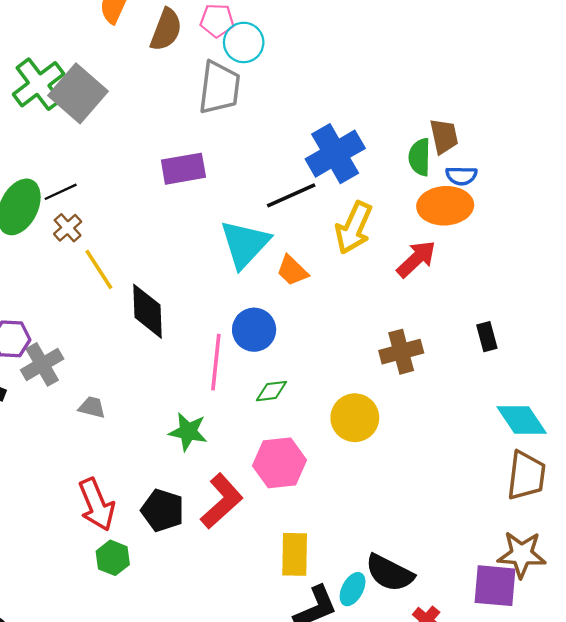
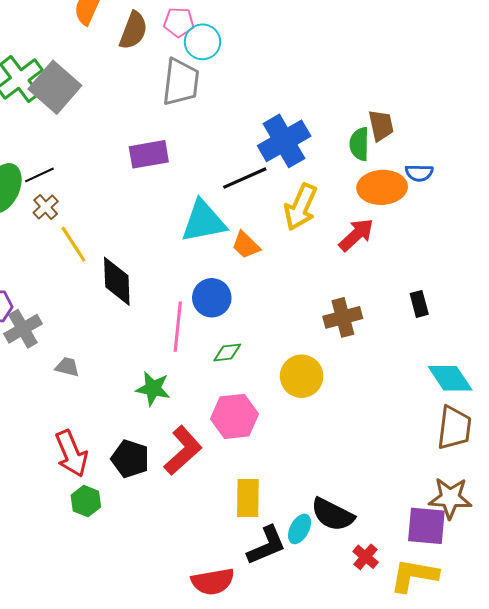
blue semicircle: (461, 176) -> (419, 173), moved
cyan triangle: (245, 244) -> (204, 221), turned 36

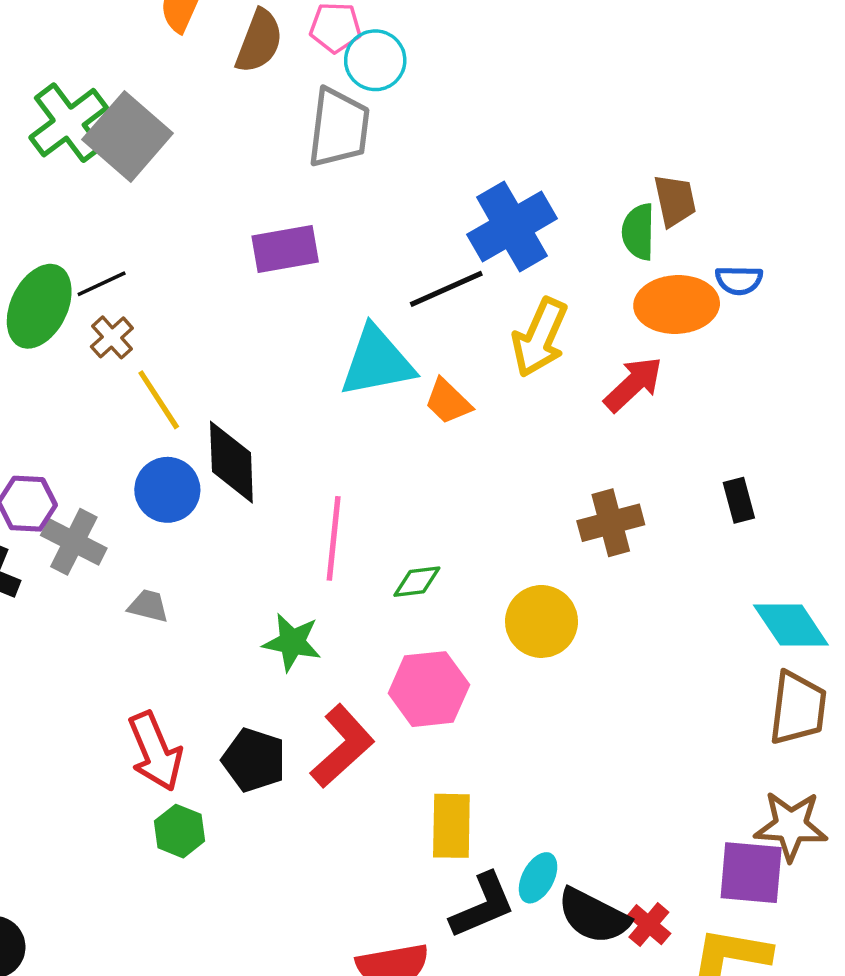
blue circle: (212, 298) -> (167, 490), moved
gray cross: (23, 329) -> (74, 542), turned -33
black semicircle: (333, 515) -> (593, 916), moved

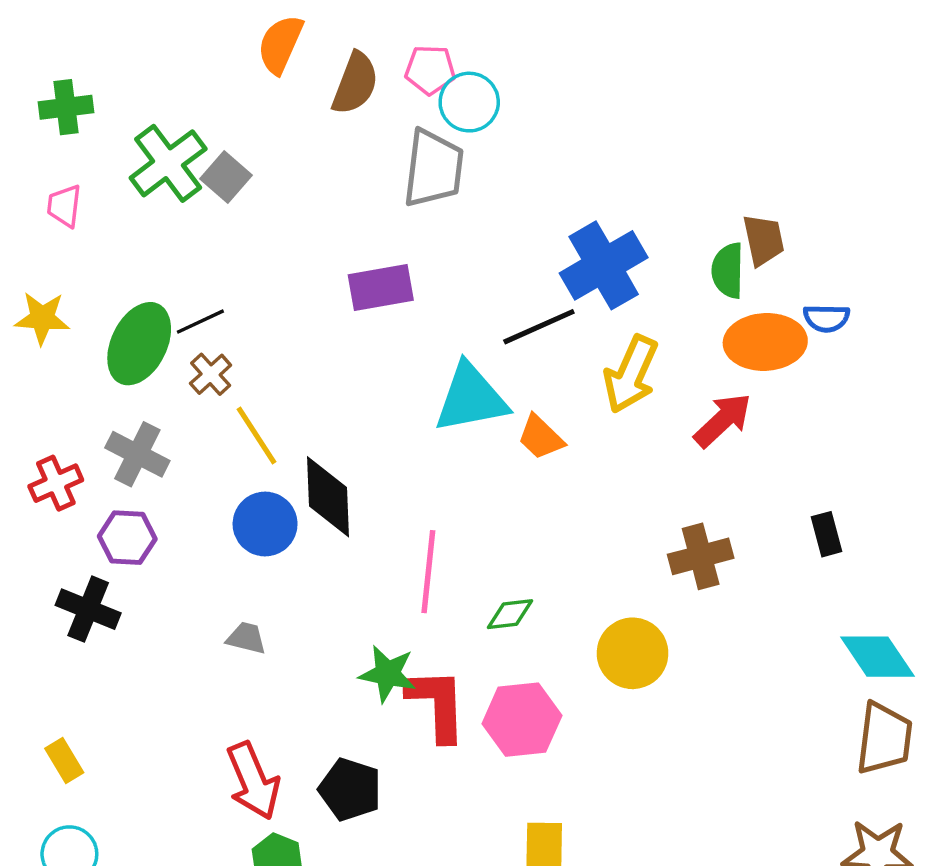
gray square: (128, 136) -> (226, 177), size x0.6
gray cross: (74, 542) -> (137, 454), moved
red L-shape: (342, 746) -> (437, 704), moved, turned -50

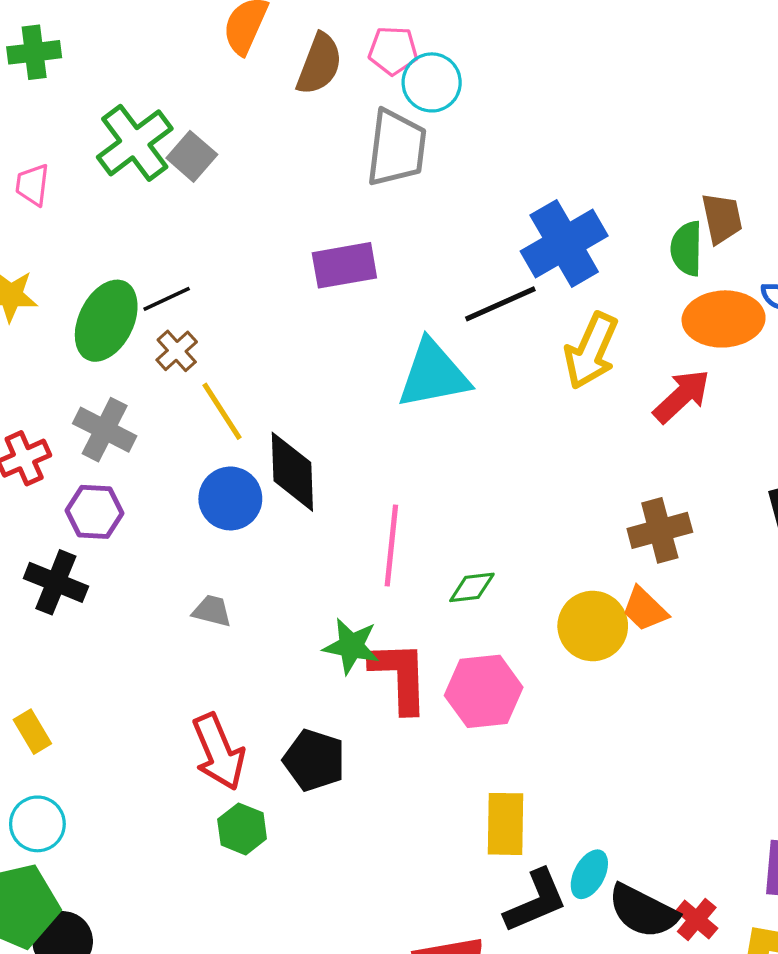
green cross: (66, 107) -> (34, 52), moved
orange trapezoid: (541, 437) -> (645, 609), moved

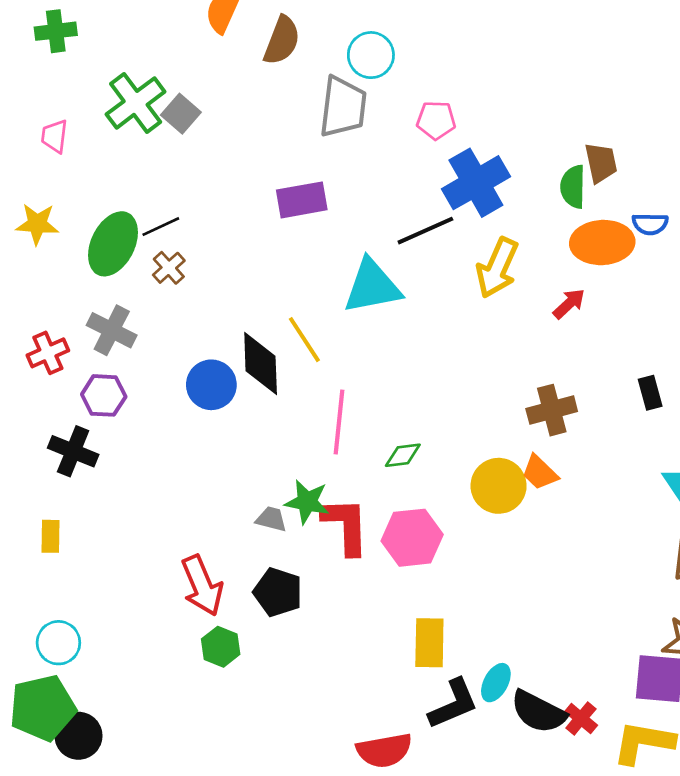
pink pentagon: (393, 51) -> (436, 120), moved
red arrow: (682, 396) -> (569, 304), size x0.7
yellow line: (222, 411) -> (304, 340), moved
gray trapezoid: (212, 611) -> (271, 519), moved
yellow rectangle: (32, 732) -> (51, 536), moved, turned 32

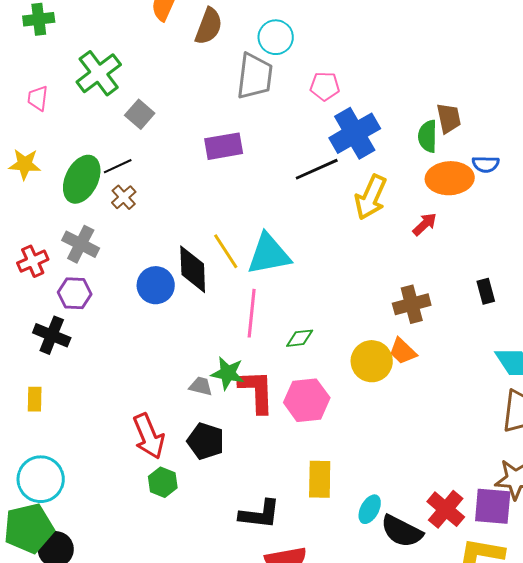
gray square: (181, 114) -> (140, 114), moved
cyan triangle: (372, 286) -> (269, 254), moved
cyan circle: (58, 643) -> (41, 479), size x1.4
black L-shape: (453, 704) -> (260, 514), moved, turned 30
red cross: (581, 718) -> (446, 509), moved, size x1.5

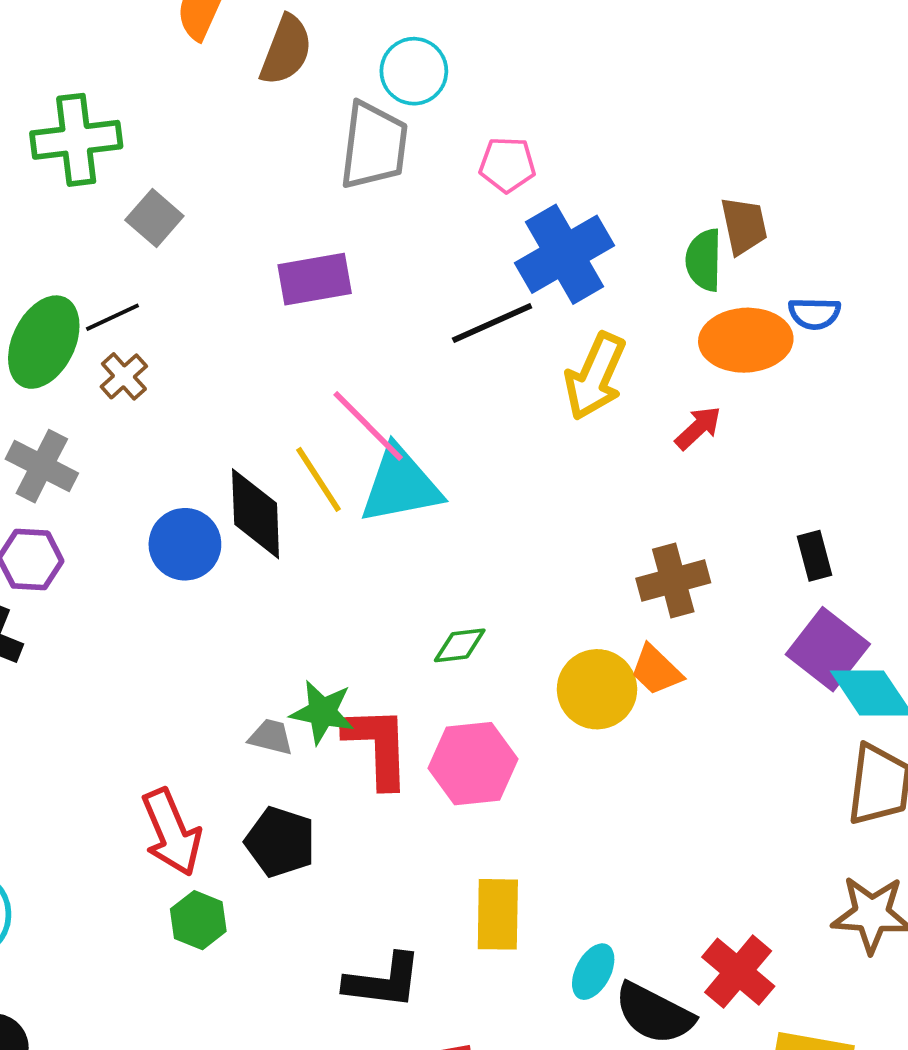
green cross: (99, 73) -> (76, 140), turned 30
pink line: (252, 313) -> (368, 426), moved, turned -51
purple square: (493, 506) -> (828, 649), moved, turned 33

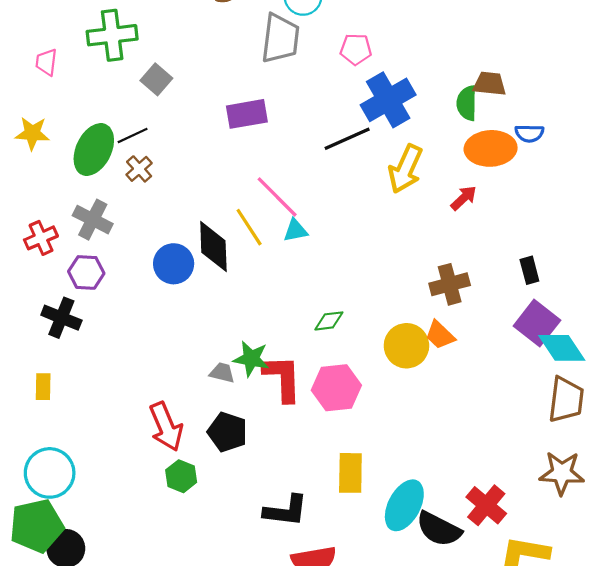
brown trapezoid: (744, 226) -> (489, 84), turned -72
cyan triangle: (401, 485) -> (295, 230), size x0.5
cyan ellipse: (593, 972) -> (404, 505), size x1.6

